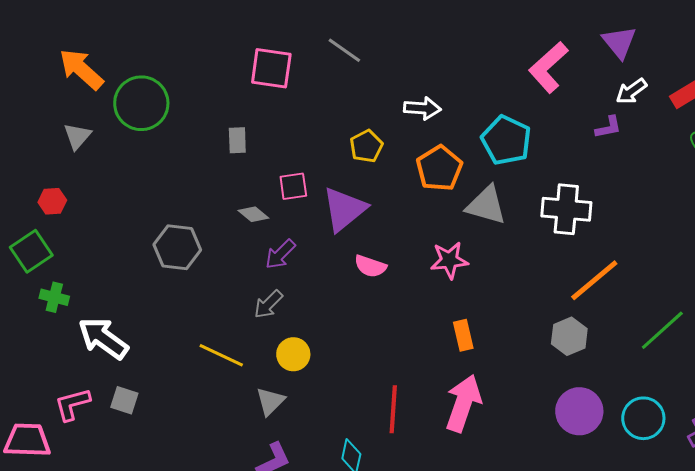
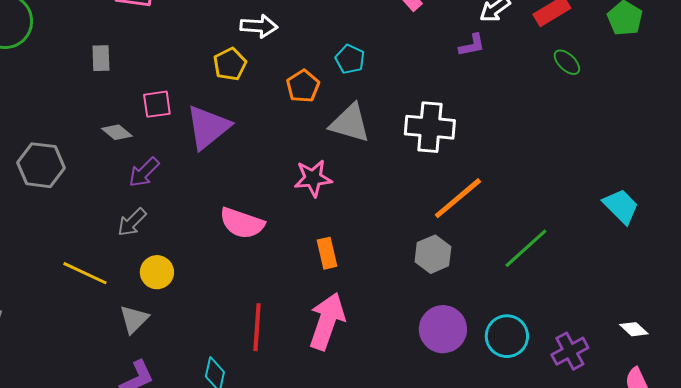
white arrow: (422, 108) -> (259, 26), moved
cyan pentagon: (506, 140) -> (350, 59), moved, size x0.6
orange pentagon: (439, 168) -> (303, 86), size x0.7
pink semicircle: (370, 266) -> (242, 223), moved, size x1.4

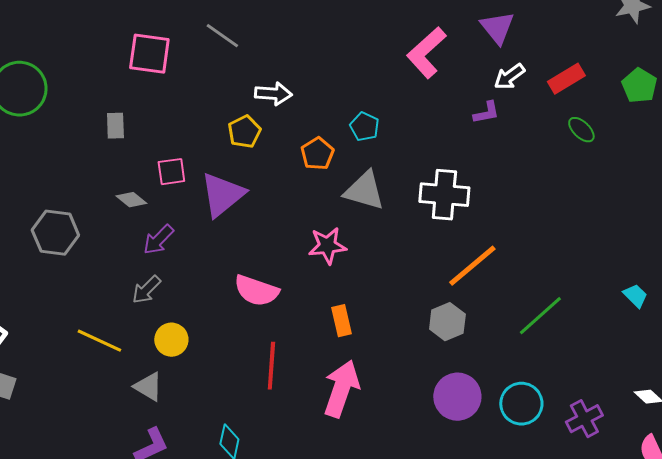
cyan trapezoid: (621, 206) -> (635, 296), moved, size x0.7
gray triangle: (134, 319) -> (148, 387), turned -44
red line: (257, 327) -> (271, 366), moved

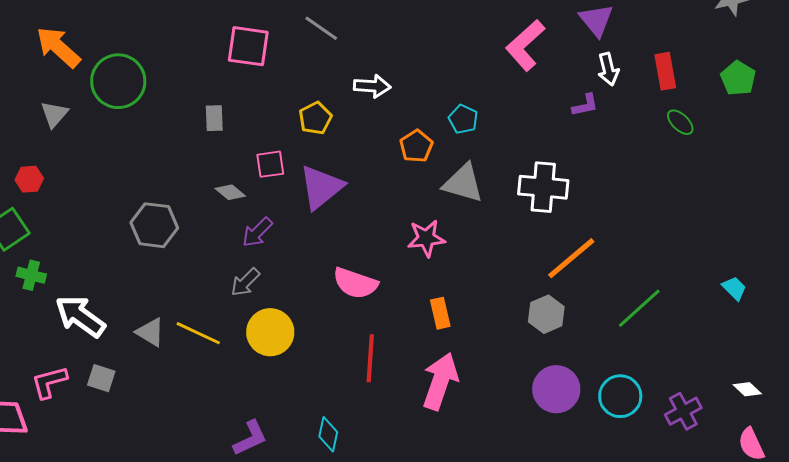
white arrow: (509, 77) -> (608, 69), turned -68
red rectangle: (566, 79) -> (665, 71), turned -69
yellow pentagon: (244, 132) -> (315, 118), moved
yellow circle: (171, 340) -> (270, 332), size x1.4
gray triangle: (148, 387) -> (150, 332), moved

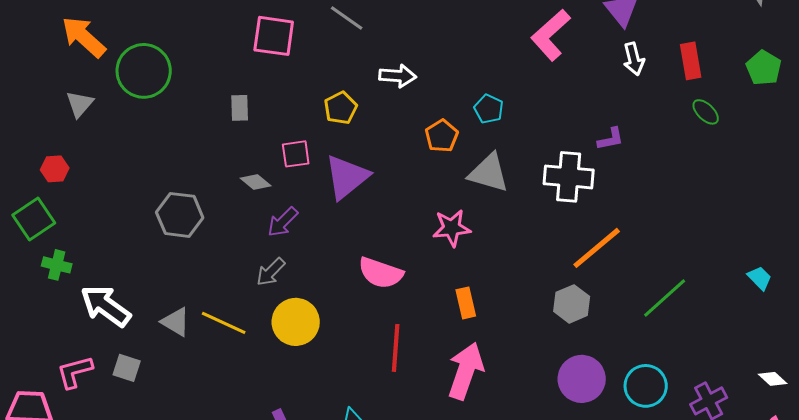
purple L-shape: (585, 105) -> (611, 139), moved

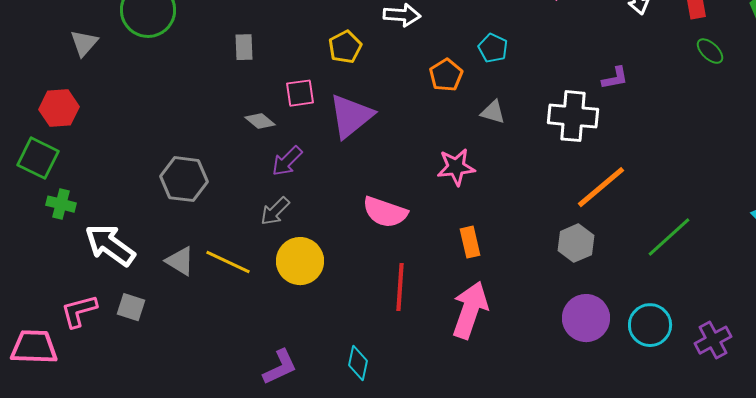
red hexagon: (55, 169) -> (59, 108), size x1.4
gray triangle: (489, 173) -> (493, 112), size x0.6
gray hexagon: (180, 215) -> (184, 179), moved
green square: (34, 219) -> (38, 158), turned -30

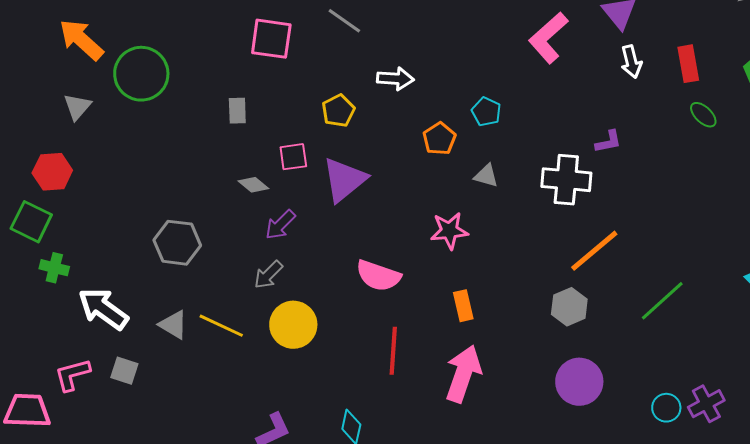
cyan circle: (650, 325) -> (666, 408), moved, size x0.7

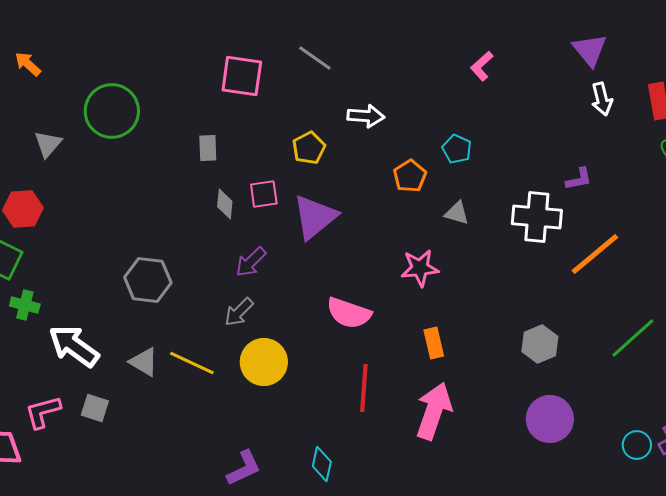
pink L-shape: (548, 38) -> (482, 66), moved, size x0.6
orange arrow: (81, 40) -> (28, 64), moved, size x0.6
gray diamond: (253, 185) -> (225, 204), moved, turned 56
orange line: (594, 251) -> (595, 254), moved

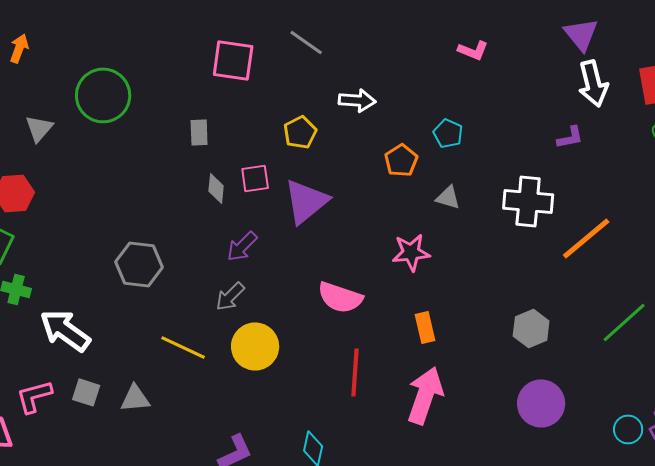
orange arrow: (28, 64) -> (19, 48), turned 68
pink L-shape: (482, 66) -> (473, 50), turned -116
white arrow: (602, 99) -> (593, 83), size x1.4
purple L-shape: (579, 179) -> (570, 137), moved
gray triangle: (144, 362) -> (135, 398), moved, turned -36

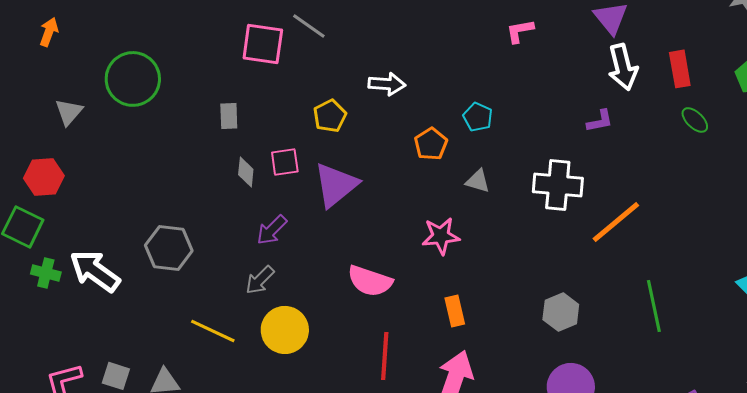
gray line: (306, 42) -> (309, 26), moved
pink L-shape: (473, 50) -> (520, 31), moved, turned 148
green line: (624, 322) -> (654, 306), turned -60
white arrow: (65, 330) -> (95, 271), moved

